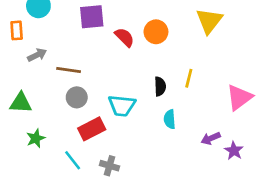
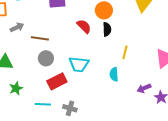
red semicircle: (125, 37) -> (84, 26), moved
yellow line: (189, 78) -> (125, 52), moved
black semicircle: (160, 86) -> (107, 29), moved
cyan line: (73, 160) -> (43, 104), turned -49

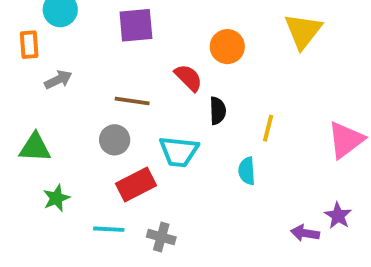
black semicircle: (107, 29) -> (218, 111), moved
brown line: (40, 38) -> (132, 101), moved
purple arrow: (144, 88) -> (305, 233), moved, turned 32

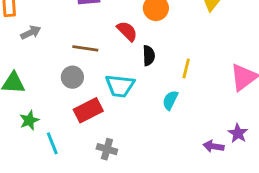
cyan semicircle: (247, 171) -> (170, 100), turned 30
cyan line: (109, 229) -> (52, 143), moved, turned 65

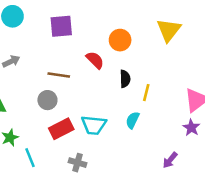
black semicircle: (149, 56) -> (125, 79), moved
cyan trapezoid: (120, 86) -> (94, 125), moved
purple star: (238, 133) -> (191, 128), moved
purple arrow: (213, 146) -> (170, 160), turned -60

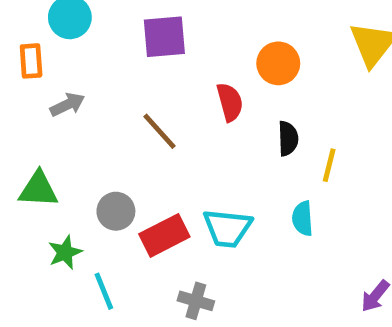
red semicircle: (95, 60) -> (230, 102), turned 30
brown line: (59, 75) -> (160, 131), turned 40
gray circle: (47, 100) -> (116, 211), moved
cyan semicircle: (133, 120) -> (303, 218), turned -30

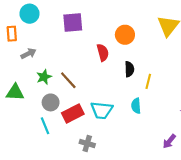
brown line: (160, 131) -> (68, 80), moved
green star: (65, 252) -> (44, 77), moved
cyan line: (104, 291) -> (45, 126), moved

